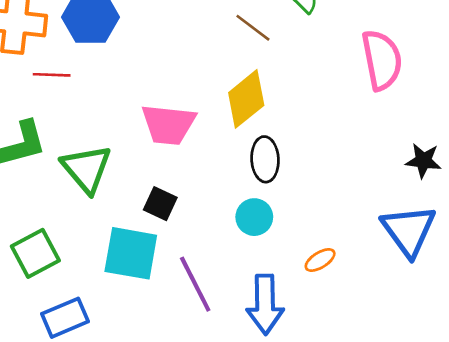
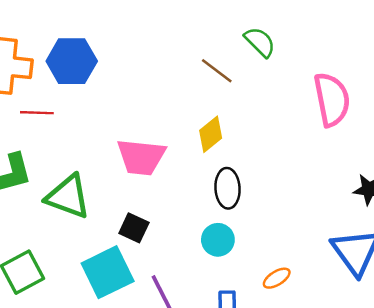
yellow diamond: (246, 99) -> (211, 134), size x0.7
green triangle: (86, 169) -> (68, 197), turned -30
cyan square: (131, 253) -> (108, 272), turned -36

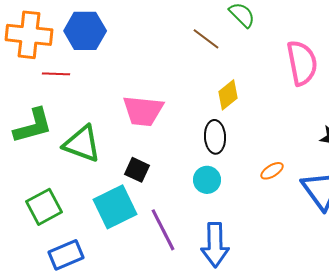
yellow diamond: (211, 134) -> (228, 95), moved
orange ellipse: (277, 278) -> (272, 171), moved

